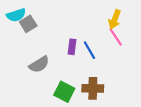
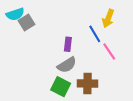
pink line: (116, 37) -> (109, 51), moved
blue line: (89, 50) -> (95, 34), moved
gray semicircle: (39, 64) -> (67, 65), moved

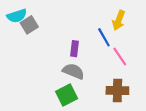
gray semicircle: (67, 65) -> (73, 71), turned -126
brown cross: (88, 83) -> (117, 90), moved
green square: (61, 87) -> (67, 95), turned 36

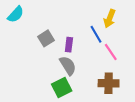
cyan semicircle: (17, 16) -> (16, 14), turned -30
gray square: (29, 25) -> (46, 38), moved
gray semicircle: (73, 71) -> (68, 66), turned 36

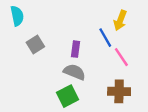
cyan semicircle: (16, 14) -> (17, 16), turned -54
gray square: (46, 38) -> (35, 44), moved
gray semicircle: (68, 66) -> (74, 72), turned -36

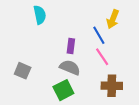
cyan semicircle: (17, 16) -> (40, 15), moved
gray square: (35, 44) -> (23, 71), moved, turned -35
pink line: (121, 57) -> (102, 57), moved

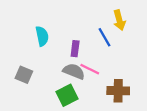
cyan semicircle: (40, 15) -> (42, 36), moved
yellow arrow: (113, 19) -> (119, 20), turned -36
pink line: (102, 57) -> (90, 69), moved, turned -30

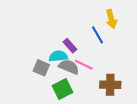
cyan semicircle: (42, 36) -> (58, 56), moved, turned -84
purple rectangle: (75, 49) -> (70, 46), turned -48
gray square: (24, 75) -> (41, 68), moved

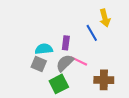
purple rectangle: (70, 46) -> (66, 43), turned 48
cyan semicircle: (58, 56) -> (44, 49), moved
gray semicircle: (69, 67) -> (65, 63), turned -66

